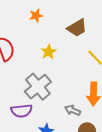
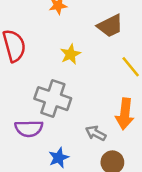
gray cross: (38, 87) -> (53, 99), turned -36

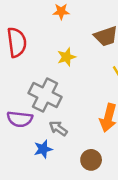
gray arrow: (96, 133) -> (58, 128), moved

